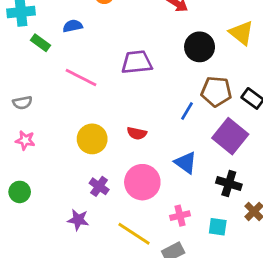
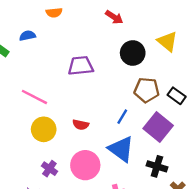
pink line: (81, 78) -> (34, 97), moved
blue line: (187, 111) -> (122, 117), moved
blue triangle: (186, 163) -> (121, 149), size x1.4

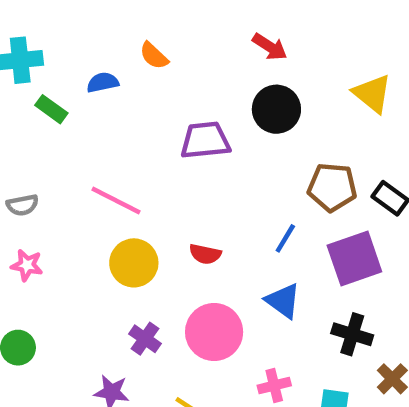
orange semicircle: (54, 13) -> (154, 56), moved, turned 49
black circle: (133, 53) -> (276, 109), moved
purple square: (158, 127) -> (354, 258), turned 32
blue triangle: (121, 149) -> (283, 301), size x0.7

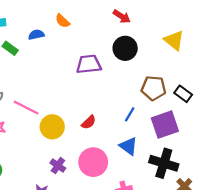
pink line: (116, 201) -> (26, 107), moved
red semicircle: (205, 254) -> (89, 122), turned -56
black cross: (352, 334) -> (164, 163), size x1.4

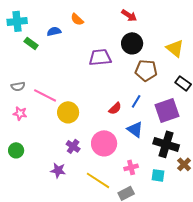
yellow triangle: (174, 40) -> (175, 48), moved
brown pentagon: (154, 88) -> (146, 70), moved
red semicircle: (89, 122) -> (115, 108), moved

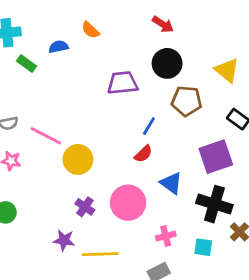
blue line: (136, 101) -> (149, 126), moved
yellow line: (98, 180) -> (100, 254), moved, turned -35

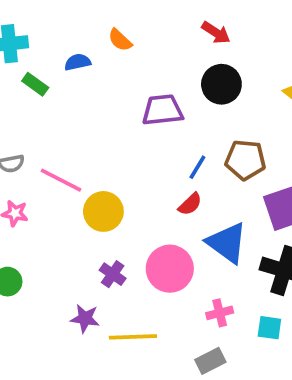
brown pentagon: (187, 101) -> (245, 160), moved
blue triangle: (171, 183) -> (227, 243), size x1.4

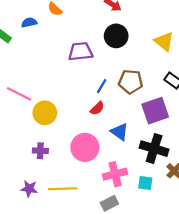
blue triangle: (227, 243) -> (119, 132), size x0.7
purple cross: (113, 274) -> (40, 151), moved, turned -32
pink cross: (220, 313) -> (115, 174), size x1.5
purple star: (85, 318) -> (29, 189), moved

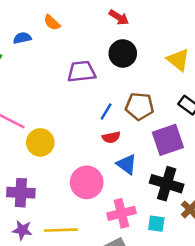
red semicircle: (97, 108) -> (111, 137), moved, turned 32
purple cross: (40, 151) -> (21, 193), moved, size x1.5

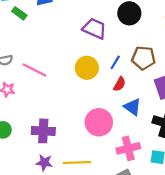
purple trapezoid: (82, 72) -> (94, 29), turned 30
red semicircle: (111, 137) -> (119, 84), turned -48
yellow circle: (40, 142) -> (87, 68), moved

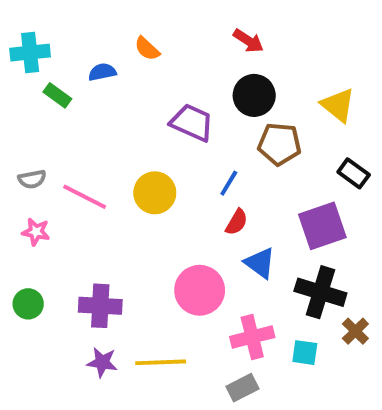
brown pentagon: (143, 58) -> (279, 144), moved
yellow circle: (87, 68) -> (155, 193), moved

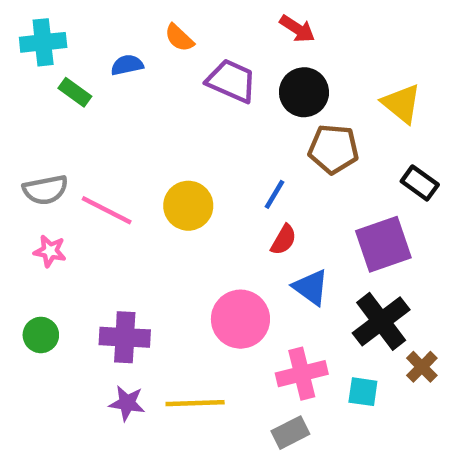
purple trapezoid: (192, 123) -> (231, 81), moved
gray semicircle: (32, 179) -> (45, 190), size x1.4
black cross: (320, 292) -> (381, 321), turned 36

